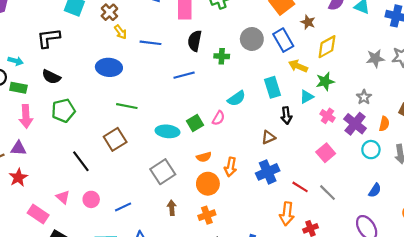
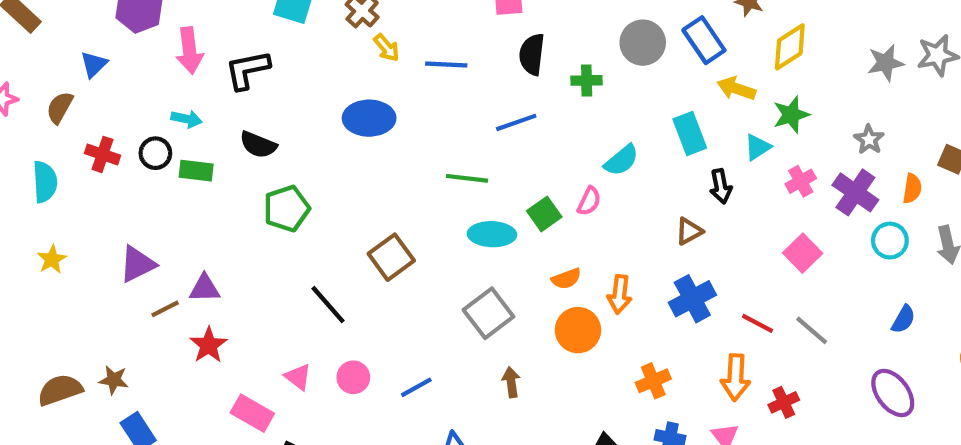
green line: (127, 106) -> (467, 178), moved
pink arrow: (26, 116) -> (189, 51), moved
pink cross: (327, 116) -> (801, 181), turned 32
orange cross: (207, 215) -> (653, 381), moved

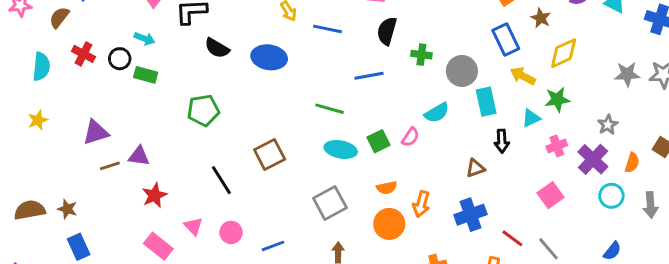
gray circle: (643, 43) -> (462, 71), moved
black semicircle: (258, 145) -> (217, 48), moved
red star: (209, 345) -> (155, 195), moved

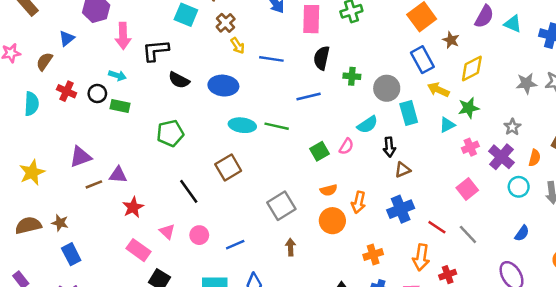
yellow star: (38, 120) -> (32, 172), moved, size x1.5
black arrow: (502, 141) -> (389, 147), moved
cyan ellipse: (341, 149) -> (242, 125), moved

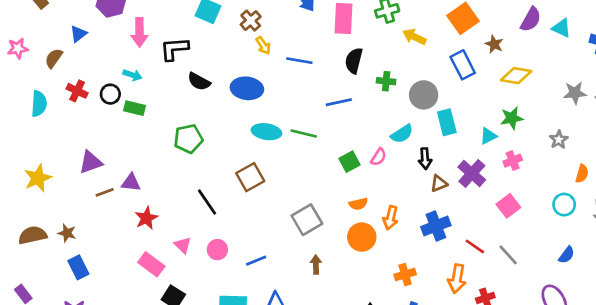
yellow diamond: (472, 69) -> (516, 76), turned 36
yellow arrow: (438, 90) -> (414, 37), moved
purple cross: (501, 157) -> (472, 173), moved

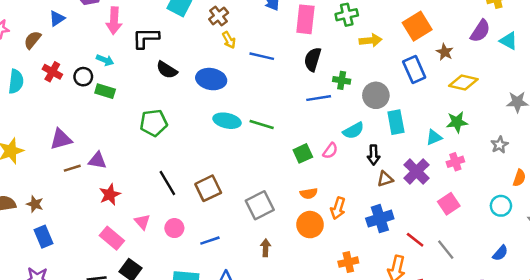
yellow arrow: (414, 37) -> (371, 40), turned 145
blue line: (339, 102) -> (319, 98), moved
brown square: (250, 177) -> (208, 188), moved

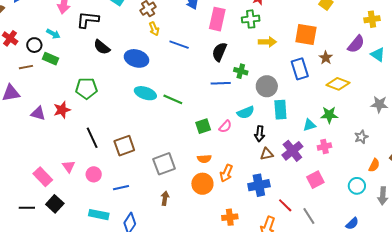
orange square: (417, 26) -> (306, 35), turned 35
brown line: (72, 168) -> (26, 67), moved
red star: (110, 194) -> (62, 110), moved

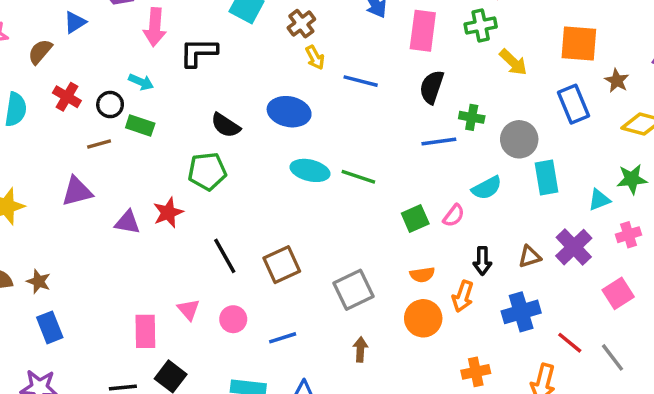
yellow arrow: (267, 42) -> (513, 62), turned 48
black semicircle: (102, 47) -> (226, 125), moved
black arrow: (260, 134) -> (482, 261), moved
pink rectangle: (43, 177) -> (145, 331), turned 48

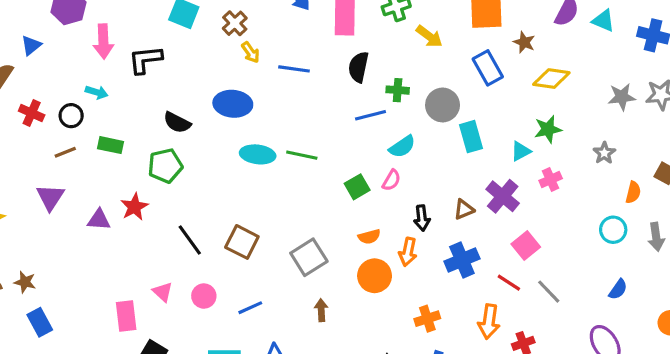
green rectangle: (140, 125) -> (111, 145), moved
cyan semicircle: (487, 188) -> (402, 147), moved
purple triangle: (77, 191) -> (50, 197), turned -36
brown square: (282, 265) -> (242, 242), turned -32
pink square: (618, 293) -> (526, 245), moved

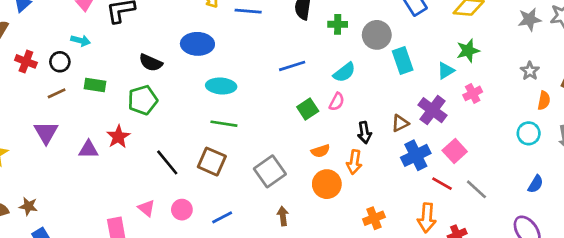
blue line: (371, 115) -> (292, 66), moved
gray star: (604, 153) -> (530, 71), moved
green line: (302, 155) -> (224, 124), moved
blue cross: (462, 260) -> (416, 155), moved

